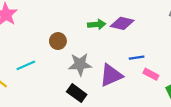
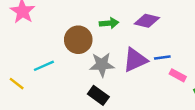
green arrow: (97, 24) -> (109, 23), moved
brown circle: (58, 41) -> (78, 40), size x1.5
purple triangle: (111, 75) -> (135, 60), moved

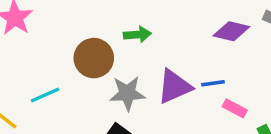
purple diamond: (147, 21) -> (231, 31), moved

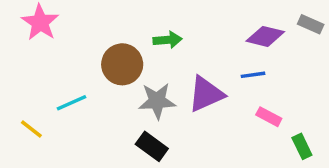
blue line: (213, 83) -> (253, 75), moved

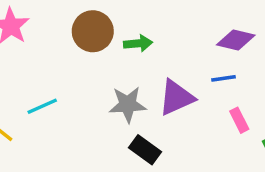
brown circle: (122, 64) -> (93, 31), moved
pink rectangle: (269, 117) -> (239, 120), turned 35
black rectangle: (152, 146) -> (145, 150), moved

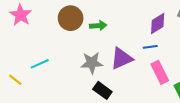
purple diamond: (236, 40) -> (158, 23), turned -45
pink rectangle: (239, 120) -> (160, 72), size x1.5

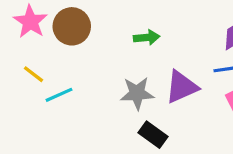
brown circle: (71, 18) -> (72, 26), moved
yellow line: (15, 80) -> (34, 74), moved

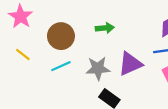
brown circle: (72, 26) -> (61, 36), moved
cyan line: (59, 95) -> (61, 66), moved

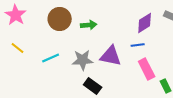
brown circle: (61, 36) -> (60, 19), moved
purple triangle: (130, 64) -> (111, 56), turned 35

